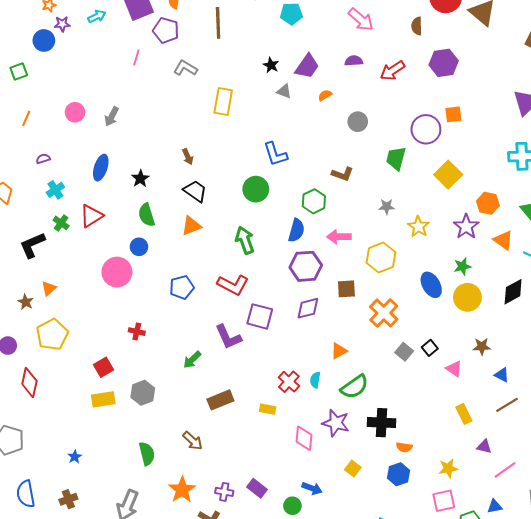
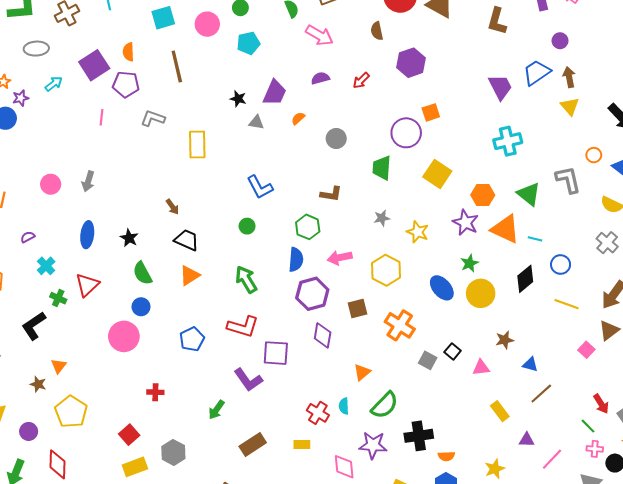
red arrow: (392, 71) -> (361, 80), size x0.7
green circle: (256, 189) -> (247, 226), size x0.6
orange triangle: (503, 240) -> (505, 229), size x1.4
purple diamond: (308, 308) -> (323, 335), turned -55
pink triangle: (454, 369) -> (481, 368), turned -30

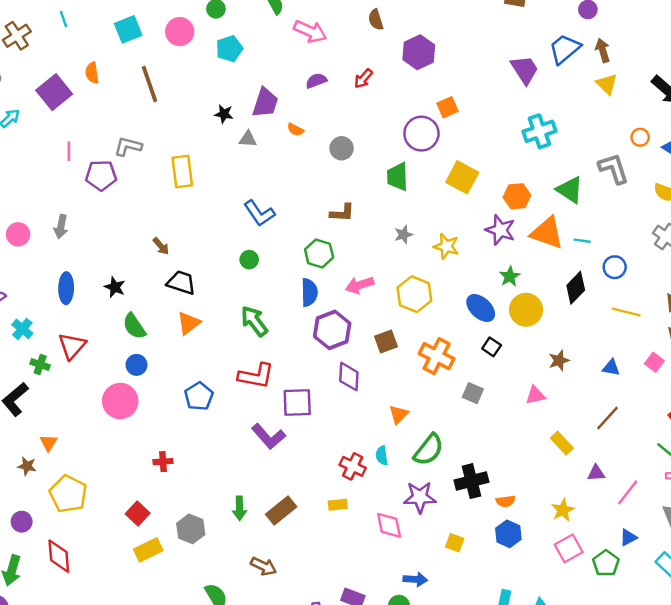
purple pentagon: (126, 84) -> (101, 175), moved
orange semicircle: (298, 118) -> (295, 130), turned -104
black square: (453, 351) -> (492, 347), moved
blue triangle: (530, 364) -> (611, 368), moved
green arrow: (216, 410) -> (239, 508), moved, turned -30

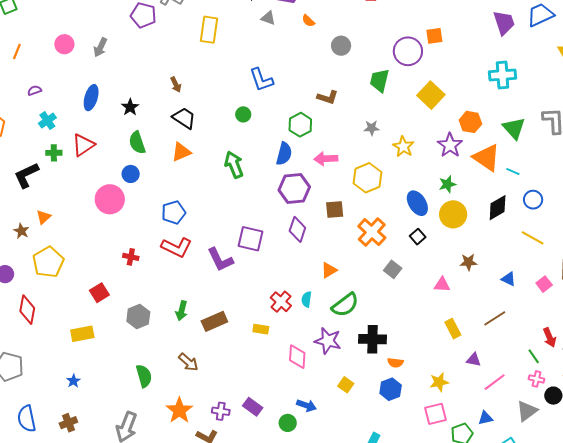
green cross: (40, 365) -> (54, 153), turned -35
red L-shape: (256, 376) -> (177, 247), moved
yellow rectangle: (148, 550) -> (82, 334), moved

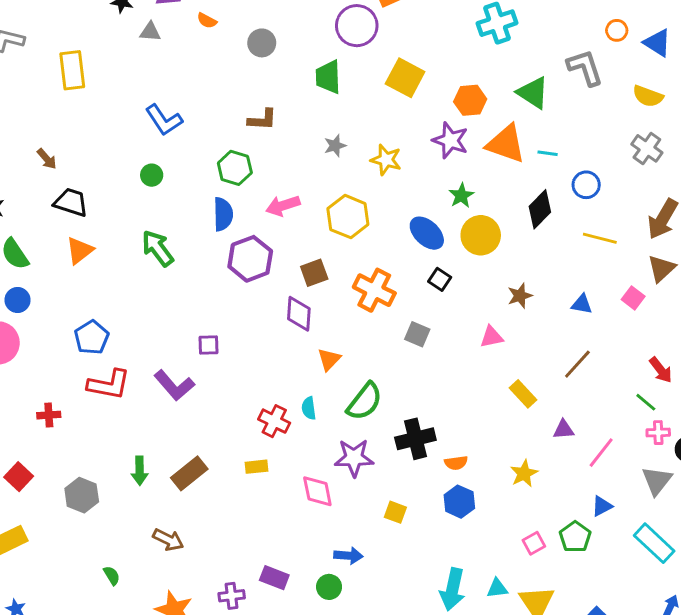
purple diamond: (297, 229) -> (299, 314), moved
purple square: (251, 239) -> (208, 345), size x0.6
green semicircle: (144, 376) -> (112, 576), size x0.6
pink square: (435, 414) -> (534, 543), moved, size x0.7

